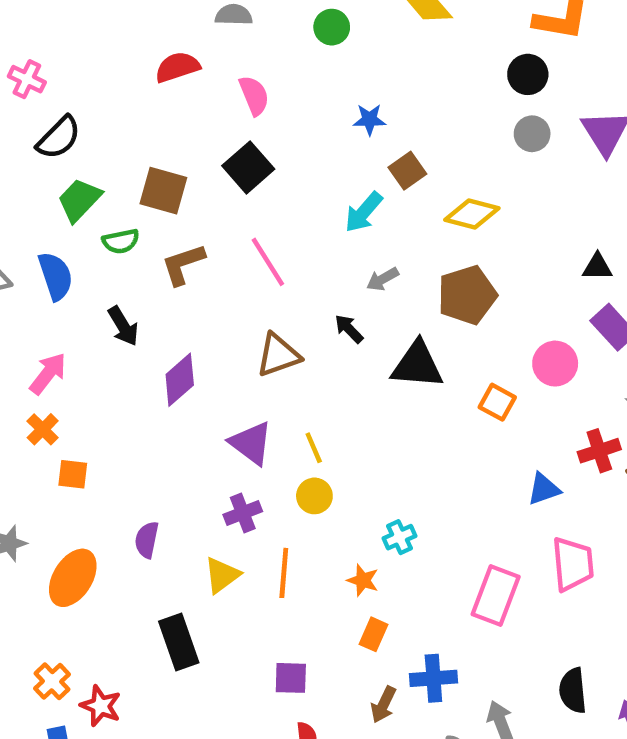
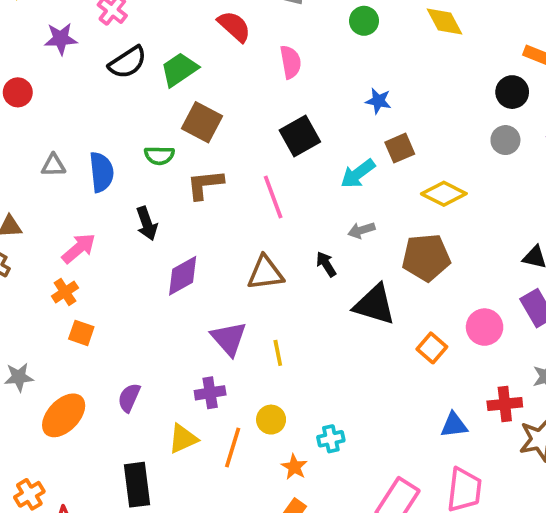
red semicircle: (177, 67) -> (234, 26), turned 48
black square: (248, 167) -> (300, 136), moved
green trapezoid: (79, 200) -> (179, 69), moved
yellow circle: (314, 496) -> (271, 420), moved

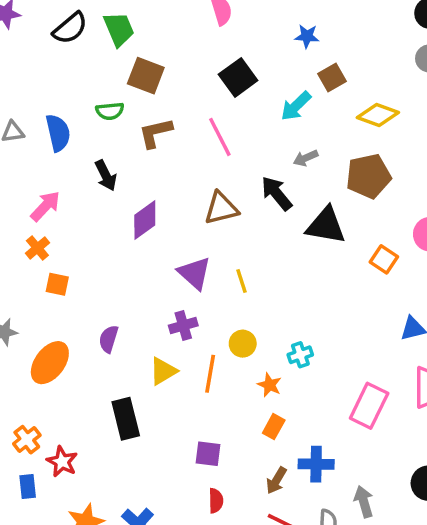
green trapezoid: (179, 69) -> (119, 29), turned 108
black arrow: (326, 264) -> (277, 193), size x1.5

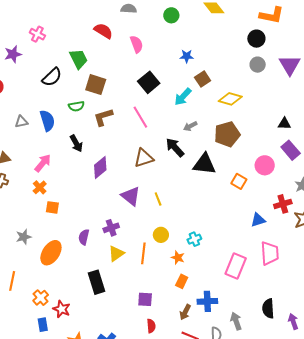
black semicircle: (70, 28) -> (52, 77), moved
purple cross: (183, 325) -> (111, 228), moved

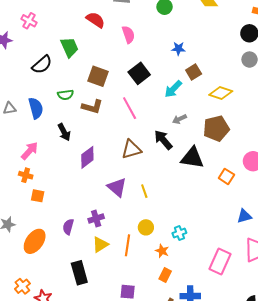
brown square: (96, 85) -> (98, 76), moved
brown L-shape: (103, 117) -> (92, 107), turned -150
orange cross: (40, 187) -> (26, 175), turned -32

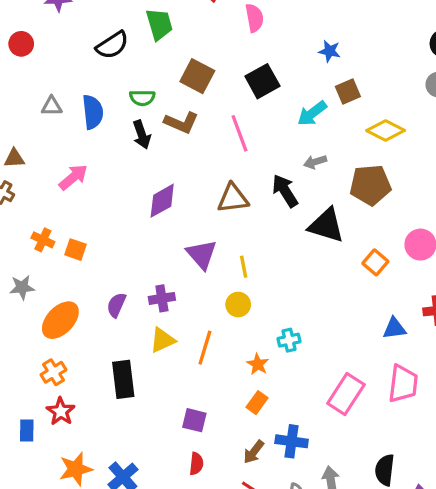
black arrow: (64, 132) -> (142, 135), moved
orange cross: (26, 175) -> (43, 240), moved
yellow circle: (146, 227) -> (238, 305), moved
orange cross: (22, 286) -> (53, 372), moved

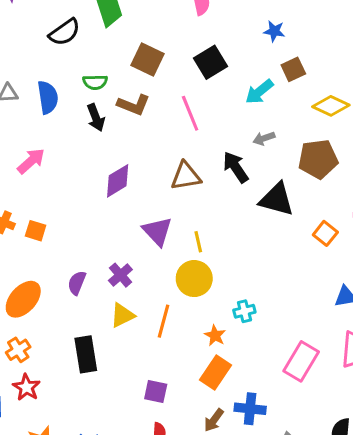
purple cross: (162, 298) -> (120, 275), turned -30
yellow circle: (238, 305) -> (194, 279), size x1.5
orange rectangle: (257, 403) -> (216, 372), size x1.5

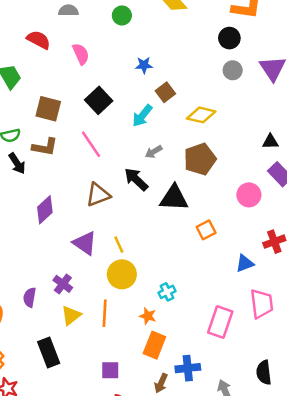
orange square: (325, 233) -> (206, 230), moved, turned 36

